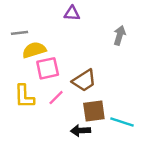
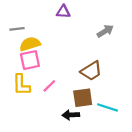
gray arrow: (120, 35) -> (105, 31), turned 42
pink square: (48, 68) -> (30, 60), moved
brown trapezoid: (84, 80) -> (91, 71), moved

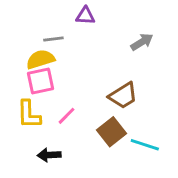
gray line: (17, 29) -> (53, 39), moved
brown square: (83, 98) -> (111, 132), turned -30
black arrow: (71, 115) -> (49, 155), moved

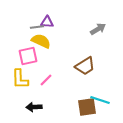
purple triangle: (85, 16) -> (47, 22), moved
yellow semicircle: (40, 59) -> (41, 41), moved, turned 42
brown square: (111, 132) -> (87, 107), moved, turned 30

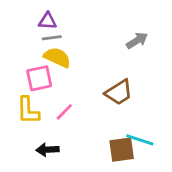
purple triangle: (47, 22) -> (48, 21), moved

